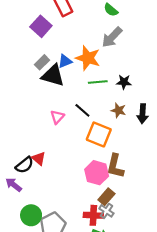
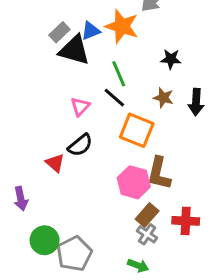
green line: (98, 82) -> (119, 74), moved, turned 72
black semicircle: (25, 165) -> (80, 145), moved
purple arrow: (14, 185) -> (21, 199), turned -140
red cross: (93, 215) -> (186, 221), moved

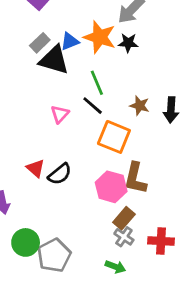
black star: (171, 59) -> (128, 43), moved
black semicircle: (80, 145) -> (60, 174), moved
red cross: (186, 221) -> (161, 241), moved

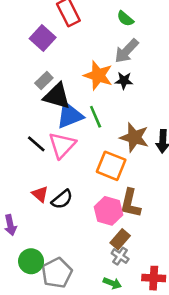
blue triangle: (70, 41) -> (70, 115), moved, size x1.6
black line: (93, 106) -> (36, 144), moved
brown star: (140, 106) -> (134, 137), size x1.6
pink triangle: (60, 114) -> (62, 145), size x1.6
red cross: (161, 241) -> (154, 278), moved

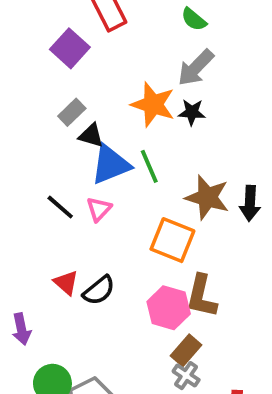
black triangle: (57, 96) -> (91, 135), size x0.6
pink triangle: (62, 145) -> (99, 209), size x0.6

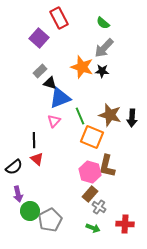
green line: (149, 166) -> (80, 116), moved
black line: (60, 207) -> (34, 140), moved, turned 49
black semicircle: (99, 290) -> (14, 167), moved
purple arrow: (21, 329) -> (18, 194), moved
brown rectangle: (186, 350) -> (90, 194), moved

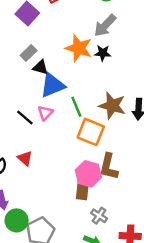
black line: (34, 140) -> (25, 118), moved, turned -49
brown rectangle: (90, 194) -> (82, 191), moved, turned -35

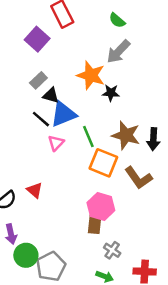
black star: (103, 53) -> (111, 93), moved
black line: (25, 118) -> (41, 119), moved
brown L-shape: (109, 167) -> (138, 178), moved, turned -48

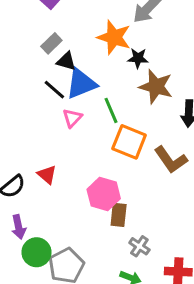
brown star: (126, 135) -> (156, 87), moved
pink hexagon: (101, 207) -> (104, 194), moved

